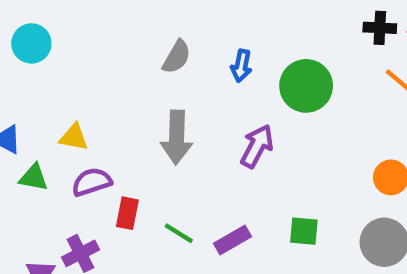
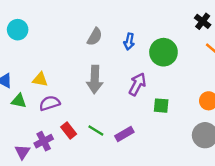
black cross: (380, 28) -> (203, 21), turned 35
red rectangle: (127, 213) -> (69, 130), moved, turned -49
green square: (304, 231) -> (161, 106), moved

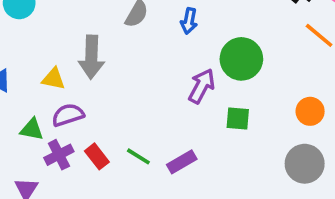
green circle: (163, 52) -> (241, 59), moved
gray arrow: (95, 79) -> (91, 57), moved
green triangle: (19, 101) -> (32, 129), moved
purple cross: (44, 141) -> (59, 155), moved

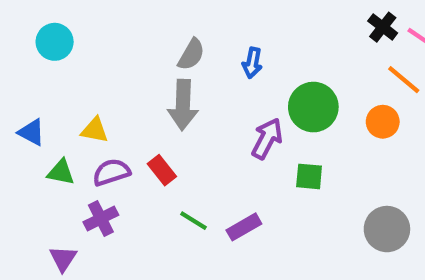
gray arrow: (91, 57) -> (183, 105), moved
orange circle: (310, 111) -> (383, 122), moved
green triangle: (32, 129) -> (61, 172), moved
red rectangle: (97, 156) -> (162, 170), moved

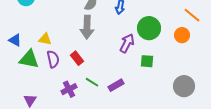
green triangle: (61, 172) -> (29, 59), size x1.5
purple semicircle: (111, 172) -> (53, 59), turned 96
purple cross: (101, 218) -> (69, 89), moved

